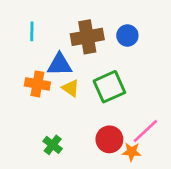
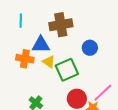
blue circle: (127, 35) -> (90, 48), moved
green square: (109, 87) -> (67, 70), moved

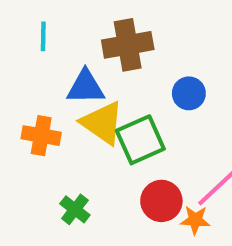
orange cross: (25, 59) -> (41, 136), moved
yellow triangle: (49, 62) -> (102, 123), size x1.6

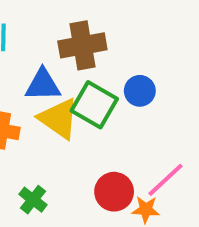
green square: (140, 140) -> (94, 105), moved, turned -36

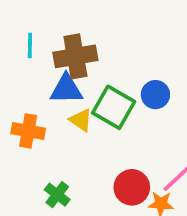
brown cross: (82, 45) -> (75, 56), moved
yellow triangle: (59, 119) -> (81, 120), size x0.6

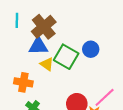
brown cross: (75, 56) -> (44, 27), turned -30
orange cross: (28, 131) -> (23, 82), moved

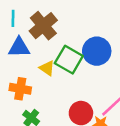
blue triangle: (38, 46) -> (19, 47), moved
blue circle: (91, 49) -> (97, 51), size x1.5

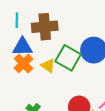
brown cross: (43, 26) -> (45, 27), turned 35
orange cross: (20, 89) -> (24, 63), moved, turned 36

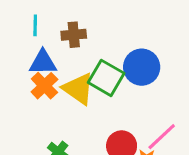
brown cross: (45, 27) -> (74, 35), size x0.7
yellow triangle: (48, 66) -> (78, 89), size x1.6

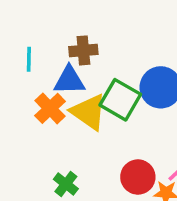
cyan line: (35, 25) -> (29, 59), moved
blue triangle: (43, 63) -> (69, 80), moved

